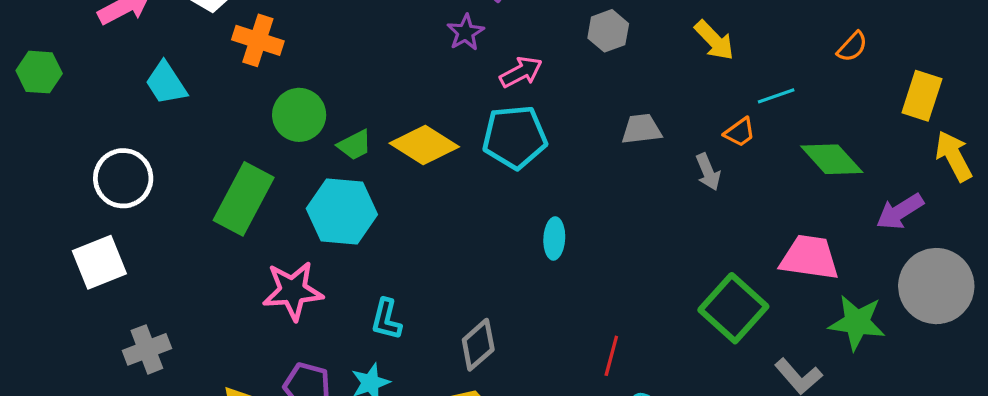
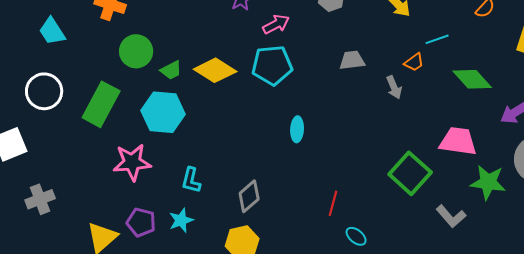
white circle: (123, 178) -> (44, 91), moved

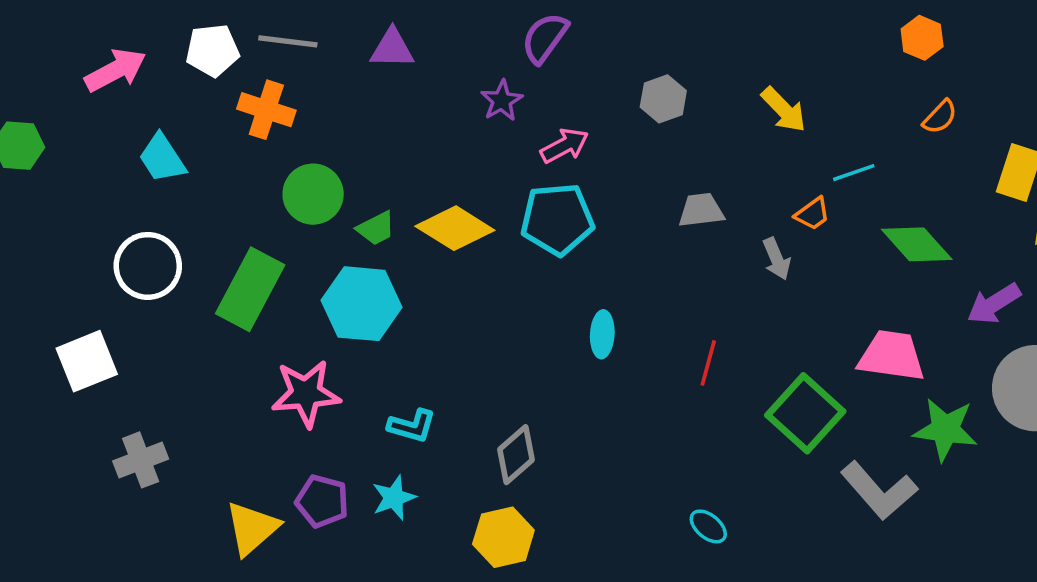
cyan L-shape: (191, 180) -> (412, 426), turned -88
red line: (333, 203) -> (708, 363), moved
gray L-shape: (451, 216) -> (879, 491), size x1.4

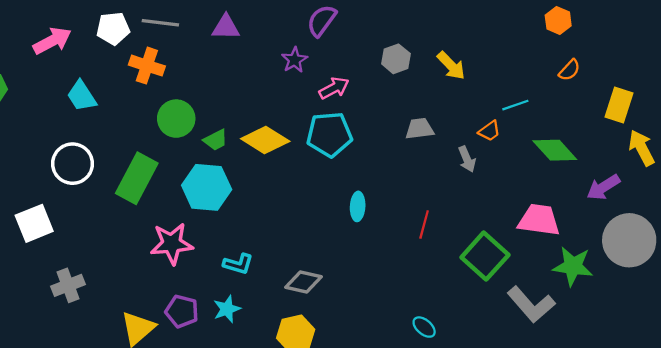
yellow arrow: (784, 110) -> (451, 66), moved
gray diamond: (516, 455) -> (304, 282), turned 54

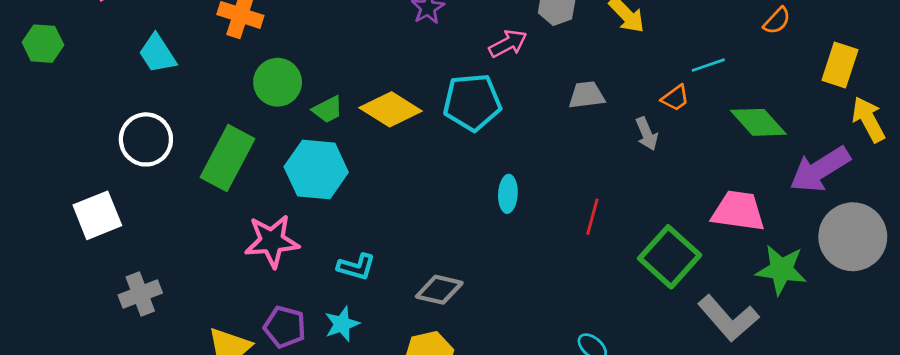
pink arrow: (334, 88) -> (508, 44), moved
purple arrow: (603, 187) -> (820, 170), size x1.4

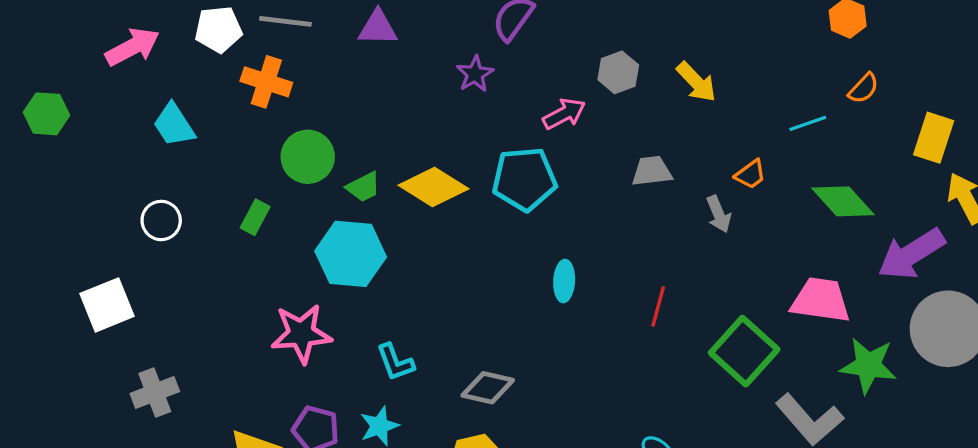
cyan line: (708, 65) -> (808, 123), moved
white circle: (146, 139) -> (161, 220), size x0.7
green rectangle: (227, 158) -> (255, 217), moved, size x0.5
cyan L-shape: (356, 267) -> (395, 362), turned 54

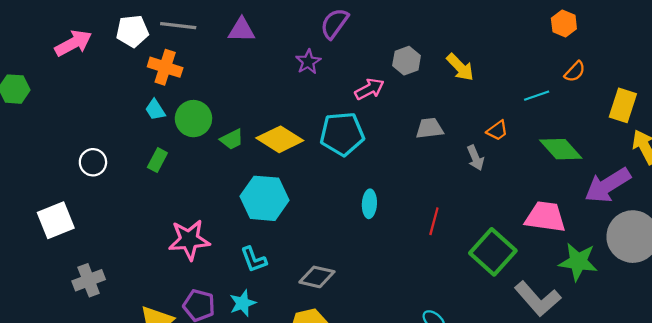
cyan trapezoid: (174, 125) -> (155, 110), moved, size x0.7
cyan hexagon: (351, 254) -> (265, 198), moved

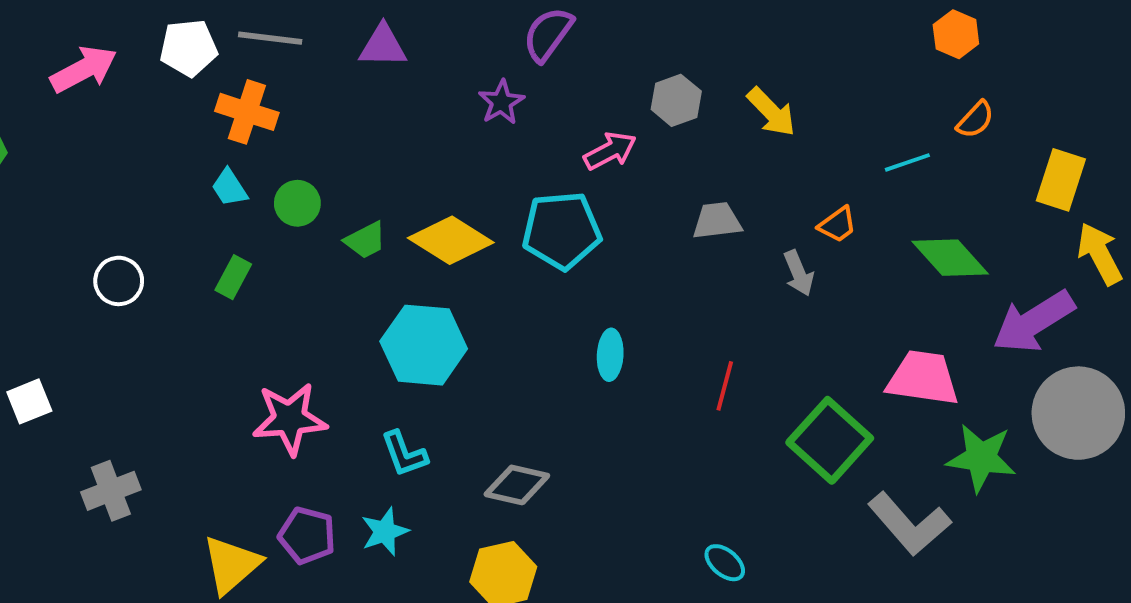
green circle: (193, 119) -> (297, 203), size x0.7
white square: (56, 220) -> (29, 401), moved, size x0.7

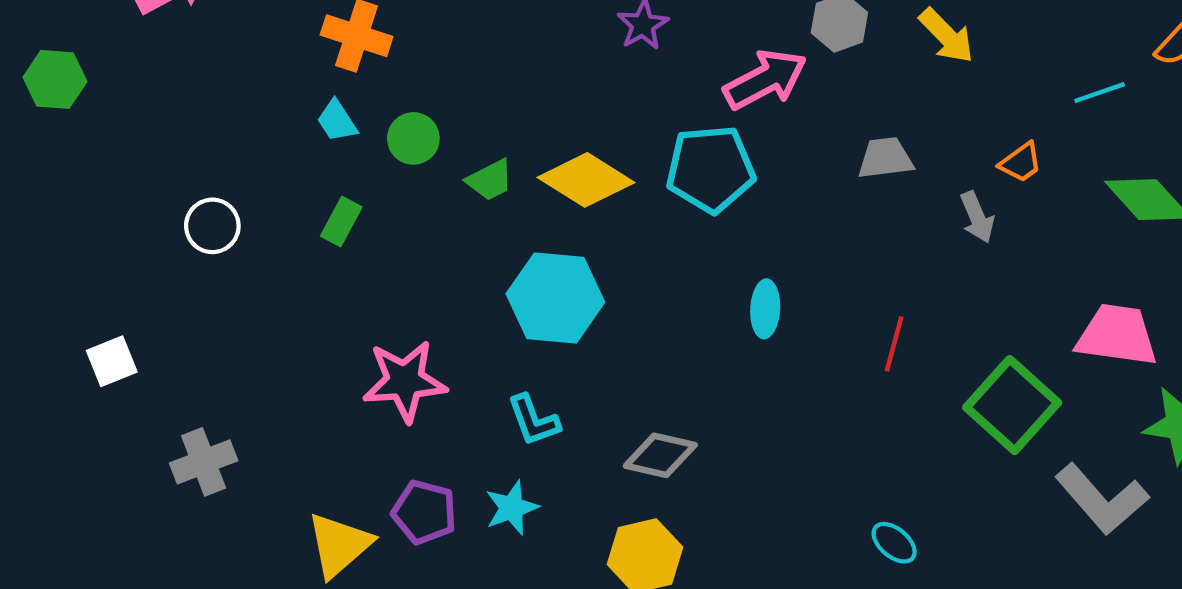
pink arrow: (610, 151) -> (765, 79), size x1.4

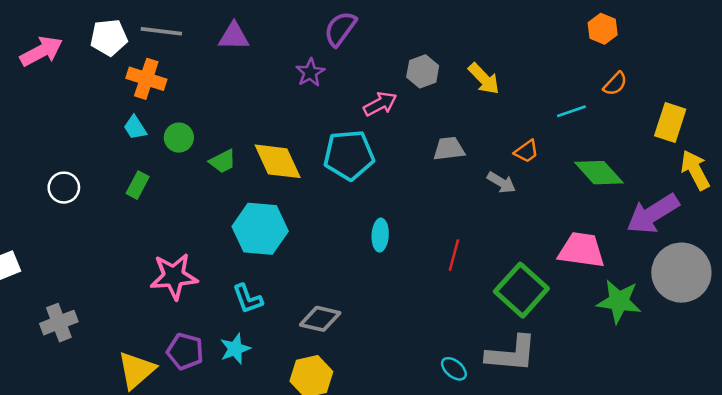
pink arrow: (765, 79) -> (380, 104), size x0.7
yellow diamond: (586, 180) -> (278, 161), turned 33
gray arrow: (977, 217) -> (501, 183), turned -36
gray L-shape: (1102, 499) -> (511, 354), moved, turned -44

